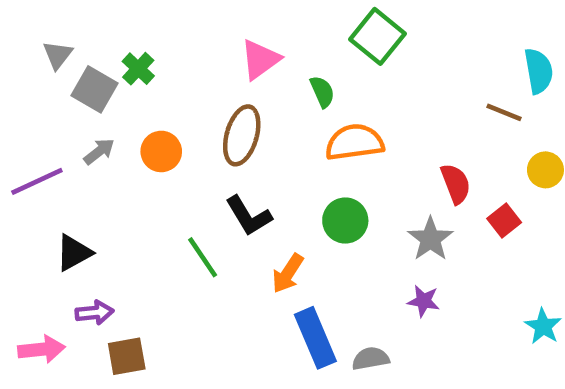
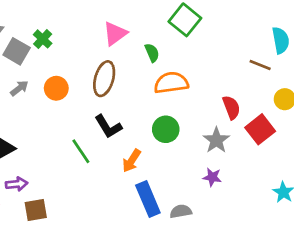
red square: (504, 220) -> (260, 129), size x1.5

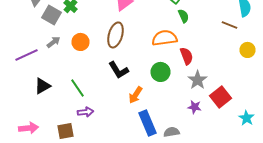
green semicircle: (152, 53) -> (184, 16), moved
red semicircle: (231, 107) -> (186, 56), moved
red square: (260, 129) -> (220, 97), moved
green line: (81, 151) -> (78, 88), moved
purple arrow: (17, 184) -> (86, 112), moved

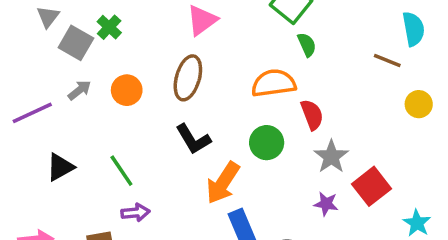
orange arrow: (136, 95) -> (223, 183), size x1.4

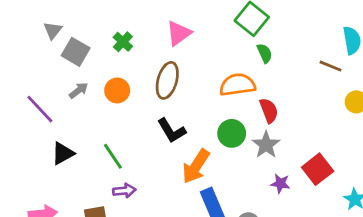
green cross: (109, 27) -> (123, 42), moved
purple line: (32, 113) -> (40, 109), turned 72
gray star: (331, 157) -> (266, 145), moved

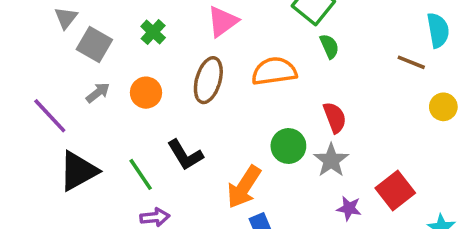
orange semicircle: (237, 85) -> (274, 71), moved
black L-shape: (172, 131) -> (185, 155), moved
black triangle: (63, 153) -> (78, 171), size x1.4

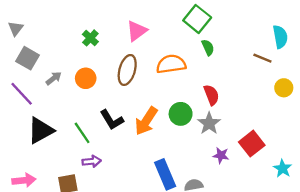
gray triangle: (66, 18) -> (16, 28), moved
gray square: (94, 45) -> (28, 58), moved
orange arrow: (244, 187) -> (146, 121), moved

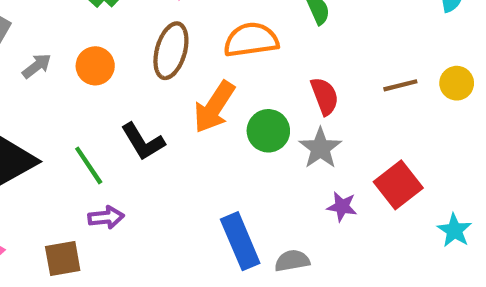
brown line: (262, 58) -> (400, 85), moved, turned -36
orange arrow: (146, 121) -> (214, 107), moved

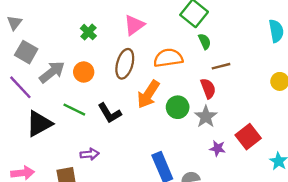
gray arrow: (37, 66) -> (52, 72), size x1.6
brown line: (400, 85) -> (221, 66), moved
green line: (89, 165) -> (74, 110), moved, turned -30

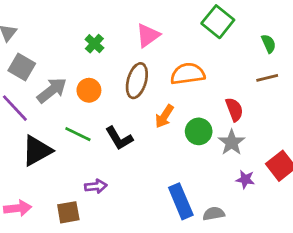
green semicircle: (205, 41) -> (269, 44), moved
brown line: (221, 66) -> (267, 78), moved
orange arrow: (148, 94) -> (164, 116), size x0.7

